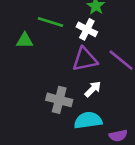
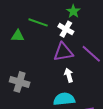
white arrow: (93, 89) -> (69, 75), turned -64
gray cross: (59, 100) -> (20, 82), moved

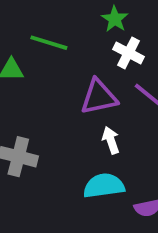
white cross: (66, 29) -> (128, 53), moved

